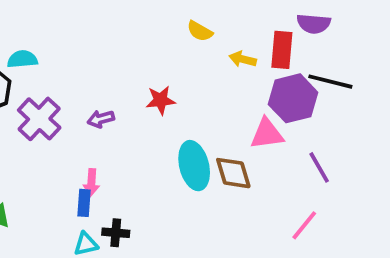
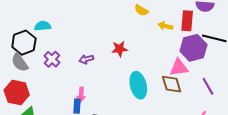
purple cross: (39, 119) -> (52, 59), size x0.7
brown diamond: (233, 173) -> (172, 84), moved

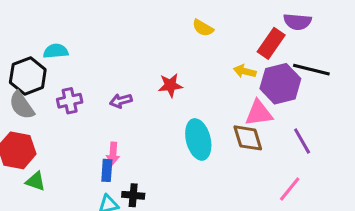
red rectangle: (187, 21) -> (271, 43), turned 30
yellow arrow: (165, 26) -> (245, 71), moved
purple cross: (52, 59) -> (70, 101), turned 35

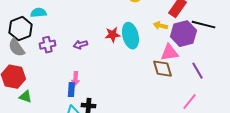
cyan ellipse: (198, 139) -> (130, 36), moved

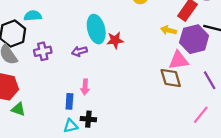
cyan ellipse: (130, 36) -> (96, 29), moved
pink arrow: (75, 79) -> (85, 87), moved

